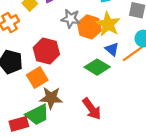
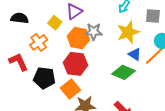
yellow star: (108, 24) -> (128, 32), turned 30
orange hexagon: (89, 27) -> (78, 38), moved

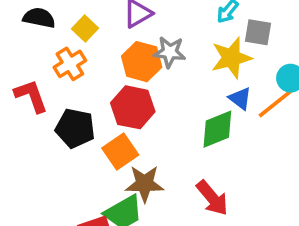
gray square: (153, 16) -> (258, 32), moved
yellow square: (55, 23) -> (85, 28), moved
green diamond: (123, 72) -> (217, 129), turned -50

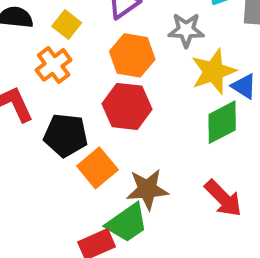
gray star: (170, 52) -> (186, 30), moved
yellow star: (231, 58) -> (213, 71), moved
orange square: (120, 152) -> (97, 168), moved

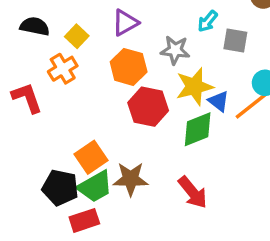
red hexagon: (127, 106) -> (148, 107), moved
black pentagon: (66, 135) -> (60, 188), moved
green trapezoid: (127, 223) -> (95, 187), moved

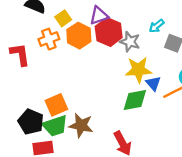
orange hexagon: (129, 67) -> (79, 36), moved
red hexagon: (148, 107) -> (109, 32), moved

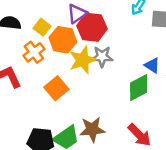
gray star: (130, 42) -> (102, 57), moved
yellow star: (138, 70) -> (83, 60), moved
orange square: (56, 105) -> (56, 88), moved

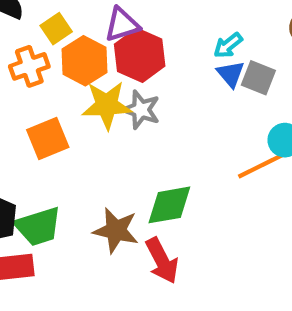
blue triangle: (152, 65) -> (231, 74), moved
green diamond: (139, 88) -> (169, 205), moved
brown star: (92, 129) -> (116, 230), moved

